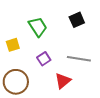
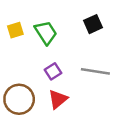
yellow square: (13, 45) -> (15, 30), moved
red triangle: (63, 81) -> (58, 99), moved

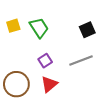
black square: (93, 24) -> (87, 30), moved
gray line: (95, 71) -> (81, 61), turned -30

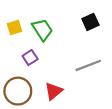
black square: (87, 30) -> (90, 22), moved
purple square: (45, 61) -> (30, 58), moved

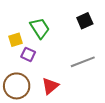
yellow square: (14, 27) -> (16, 40), moved
purple square: (30, 58) -> (28, 54), turned -32

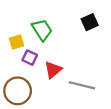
gray line: (83, 62) -> (82, 85), moved, turned 35
red triangle: (50, 86) -> (53, 70), moved

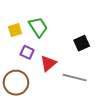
black square: (90, 22) -> (82, 43), moved
yellow square: (16, 42) -> (15, 30), moved

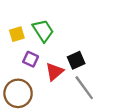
black square: (82, 43) -> (76, 60), moved
gray line: (75, 78) -> (84, 88), turned 40

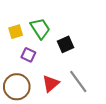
black square: (76, 60) -> (66, 44), moved
red triangle: (55, 72) -> (51, 84), moved

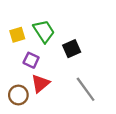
red triangle: (51, 84) -> (40, 83), moved
brown circle: (17, 87) -> (18, 95), size x0.7

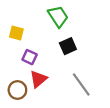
green trapezoid: (44, 31) -> (58, 16), moved
yellow square: (17, 35) -> (16, 33), turned 32

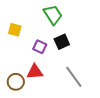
purple square: (30, 57) -> (40, 47), moved
red triangle: (38, 79) -> (35, 72), turned 36

